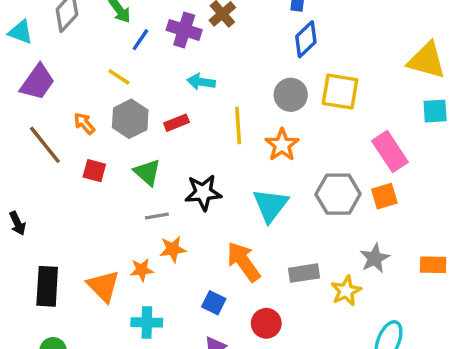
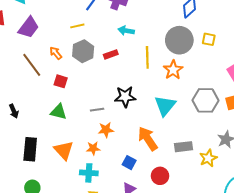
yellow line: (119, 77) -> (77, 26), turned -48
yellow square: (340, 92) -> (209, 39), size x0.6
gray circle: (291, 95) -> (179, 40), size x1.4
green triangle: (147, 172) -> (59, 112), moved, turned -30
orange star: (142, 270) -> (93, 148), moved

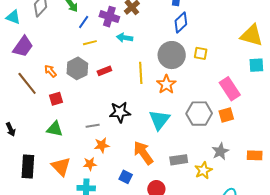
yellow line: (77, 26) -> (90, 43), moved
cyan arrow: (126, 31) -> (125, 38), moved
red square: (61, 81) -> (56, 99), turned -32

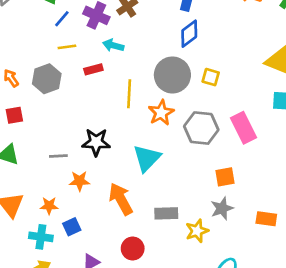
red rectangle: (104, 71) -> (93, 69), moved
gray hexagon: (199, 114) -> (201, 128), moved
orange square: (226, 115) -> (225, 177), moved
orange star: (102, 145) -> (80, 181), moved
blue square: (126, 177) -> (72, 227), moved, turned 32

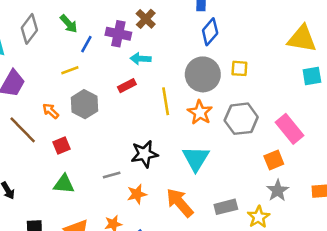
yellow line: (67, 47) -> (70, 70), moved
pink rectangle: (244, 128) -> (290, 129), moved

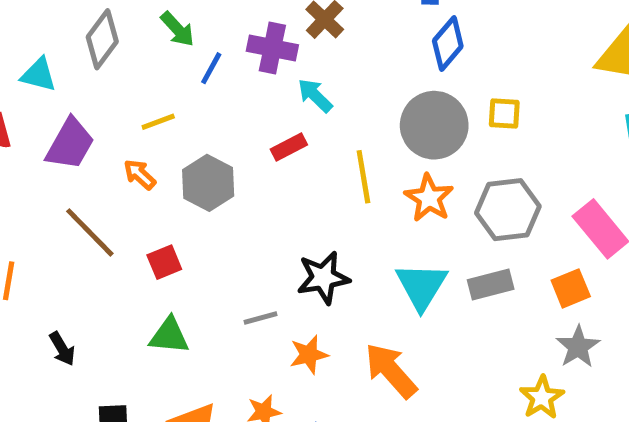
cyan arrow: (141, 59) -> (315, 95), turned 42
yellow line: (70, 70) -> (158, 122), moved
orange arrow: (51, 111) -> (140, 174), moved
gray rectangle: (226, 207) -> (491, 284), moved

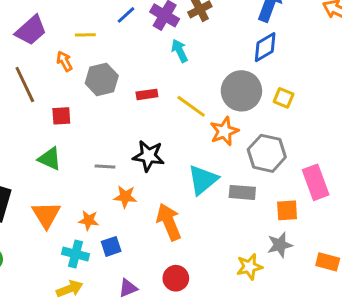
red rectangle: (289, 147) -> (147, 94), moved
yellow line: (363, 177) -> (191, 106), turned -64

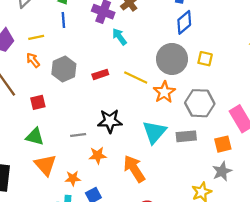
blue line: (126, 15) -> (63, 20), moved, turned -42
yellow line: (85, 35) -> (36, 37), moved
orange triangle: (46, 215) -> (45, 165), moved

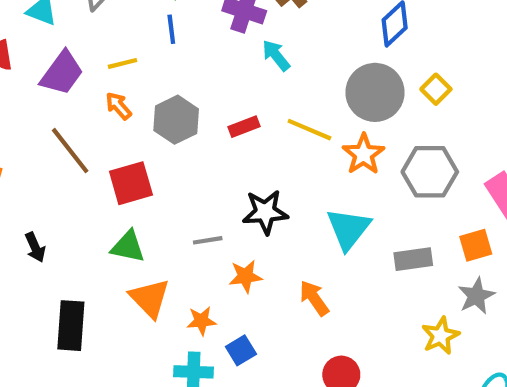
yellow square: (205, 59) -> (436, 89), turned 35
red square: (38, 102) -> (131, 183), size x1.5
gray rectangle: (186, 136) -> (413, 259), moved
orange arrow: (134, 169) -> (314, 298), size x0.7

